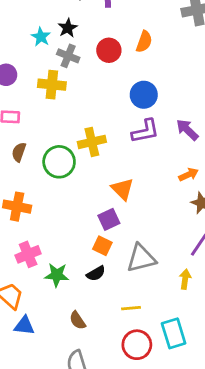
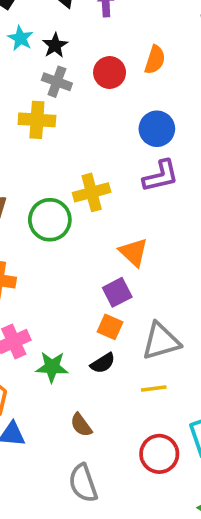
cyan star: (41, 37) -> (20, 38), moved
yellow line: (131, 308) -> (154, 388), moved

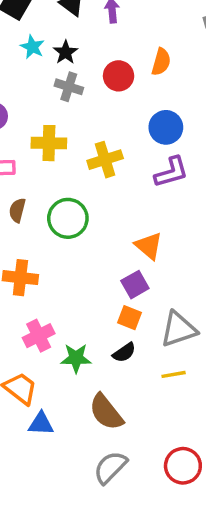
yellow cross: (37, 120) -> (49, 143), moved
yellow cross: (92, 192) -> (105, 160), moved
brown semicircle: (81, 425) -> (106, 412), size x1.6
red circle: (159, 454) -> (183, 466), moved
gray semicircle: (83, 483) -> (110, 467), turned 66

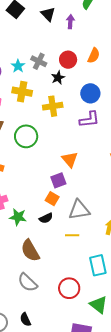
cyan star: (32, 47) -> (18, 66), moved
black star: (66, 52) -> (58, 78), moved
gray semicircle: (110, 467) -> (28, 282), turned -100

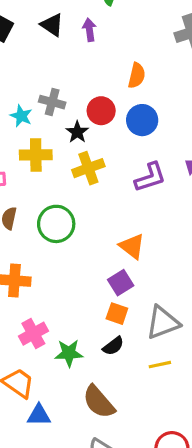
red circle: (68, 60) -> (101, 111), moved
black star: (58, 78) -> (77, 132), moved
blue circle: (90, 93) -> (142, 120), moved

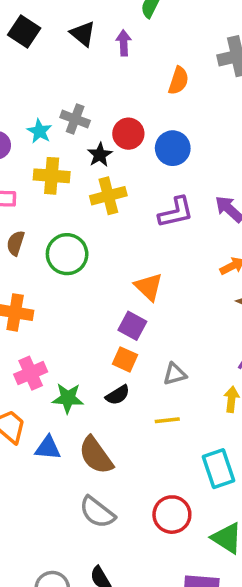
orange semicircle: (137, 76) -> (179, 81), moved
purple square: (121, 283) -> (132, 326), turned -35
gray triangle: (163, 322) -> (175, 374), size x0.6
blue triangle: (39, 415) -> (48, 448), moved

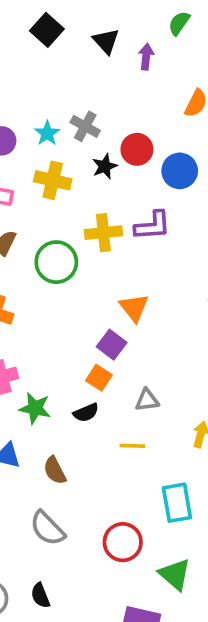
yellow cross: (108, 196) -> (103, 233), moved
purple L-shape: (176, 212) -> (153, 226), moved
brown semicircle: (96, 455) -> (55, 470), size x0.7

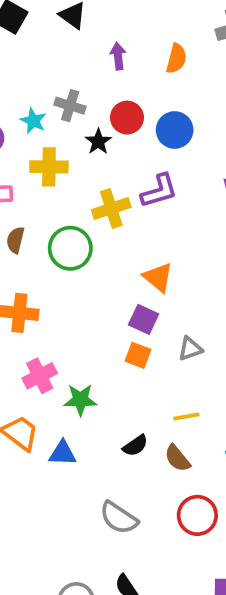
purple arrow: (146, 57) -> (118, 56), moved
gray triangle: (147, 400) -> (190, 349), moved
black semicircle: (86, 413) -> (135, 446), moved
brown semicircle: (55, 470) -> (177, 458), moved

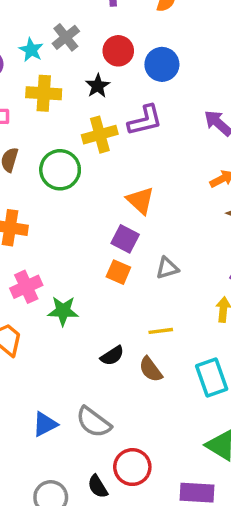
gray cross: (70, 106) -> (66, 37), turned 32
black star: (98, 142) -> (98, 86), moved
blue triangle: (63, 453) -> (45, 424), moved, turned -32
red circle: (197, 515) -> (132, 467), moved

